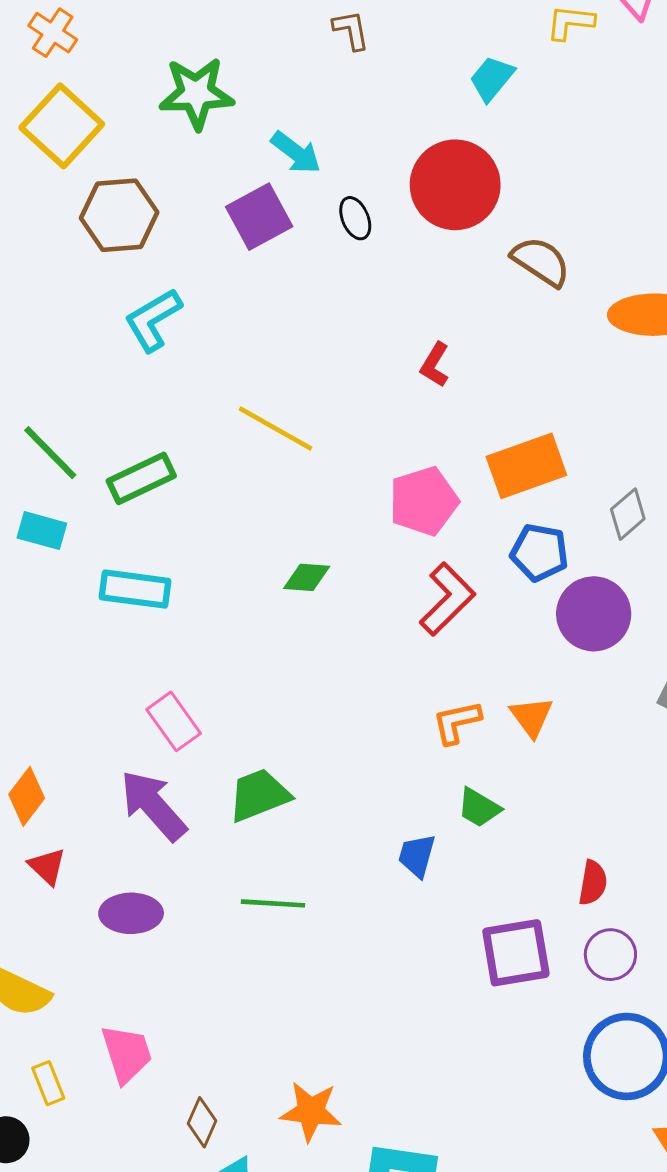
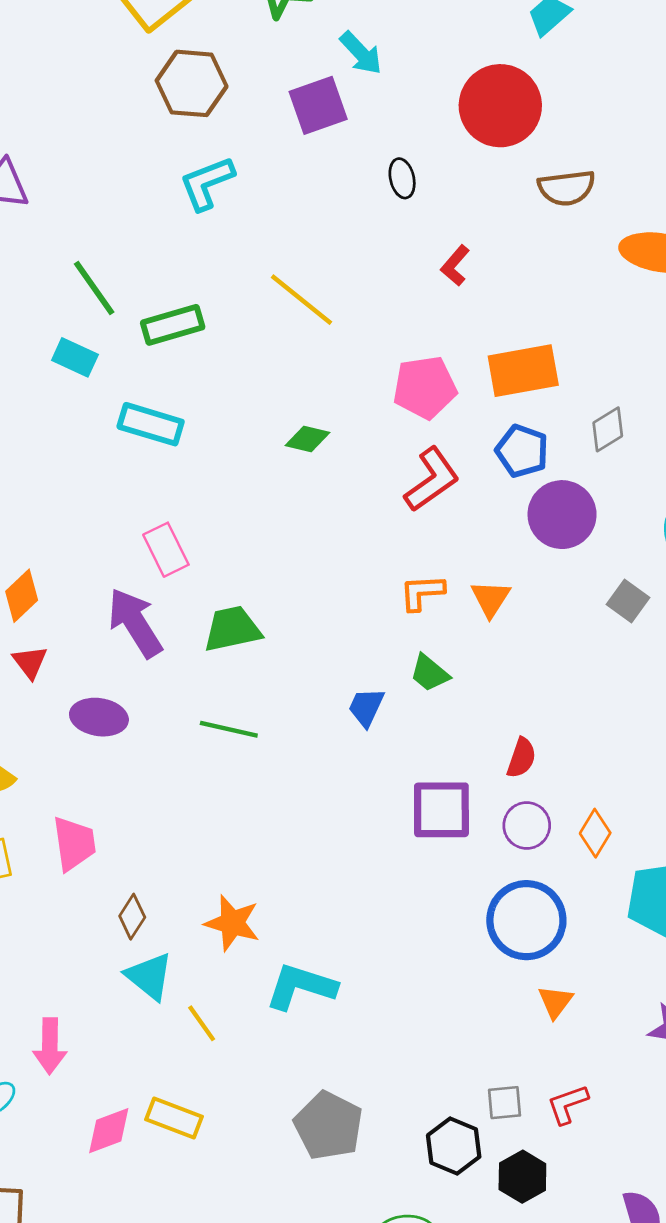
black ellipse: (355, 218) -> (402, 178), moved
brown semicircle: (541, 261) -> (567, 188), turned 130

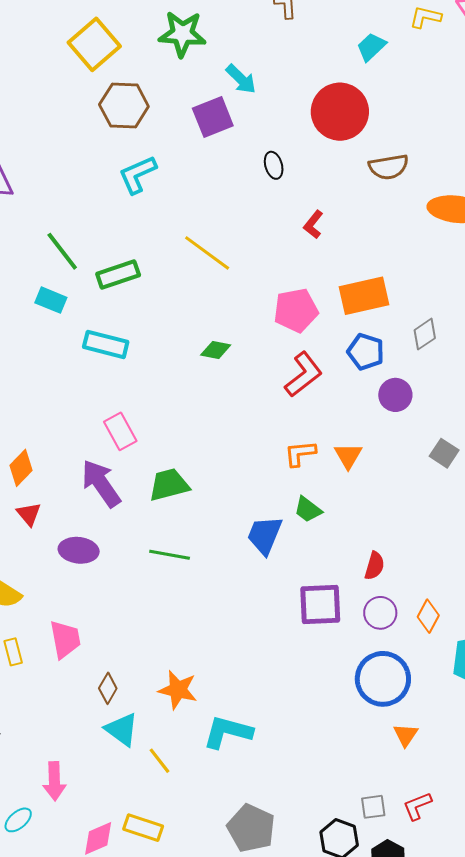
purple circle: (562, 515) -> (395, 395), size x0.7
blue trapezoid: (366, 707) -> (265, 535), size x1.4

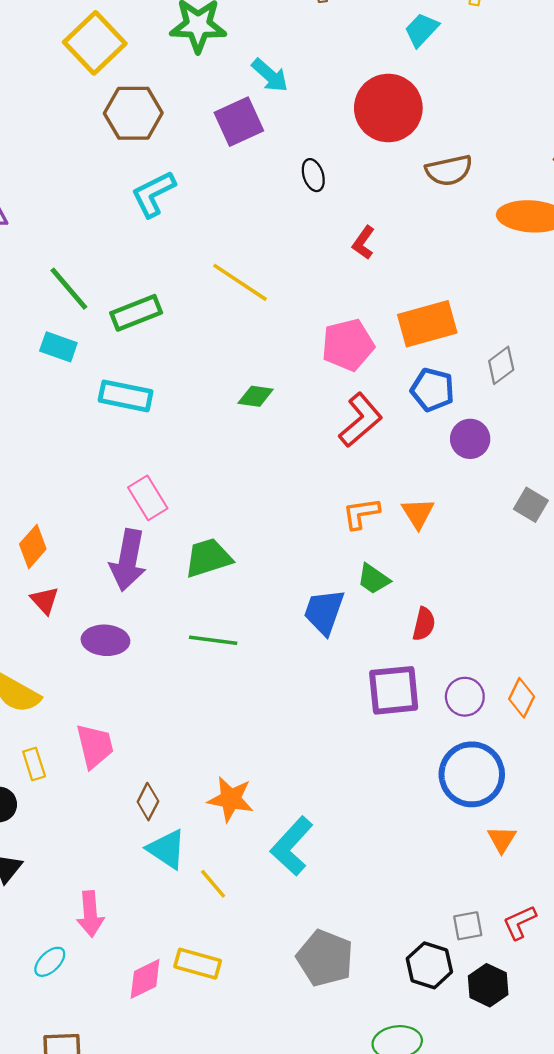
purple arrow: (101, 483) -> (128, 560), turned -132
red semicircle: (375, 566) -> (424, 624), moved
cyan L-shape: (228, 732) -> (292, 846), turned -60

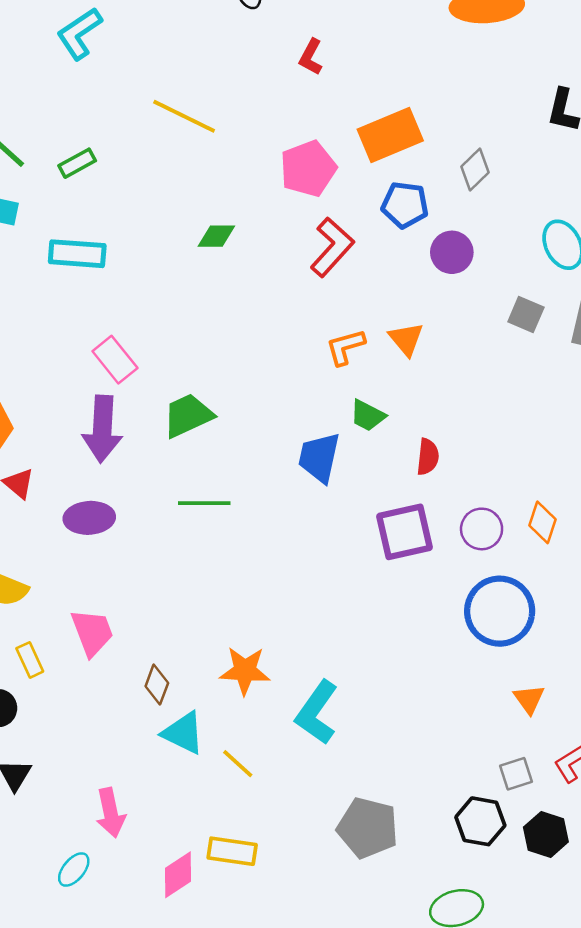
green rectangle: (136, 313) -> (77, 163), size x0.7
orange triangle: (502, 839) -> (529, 699), moved

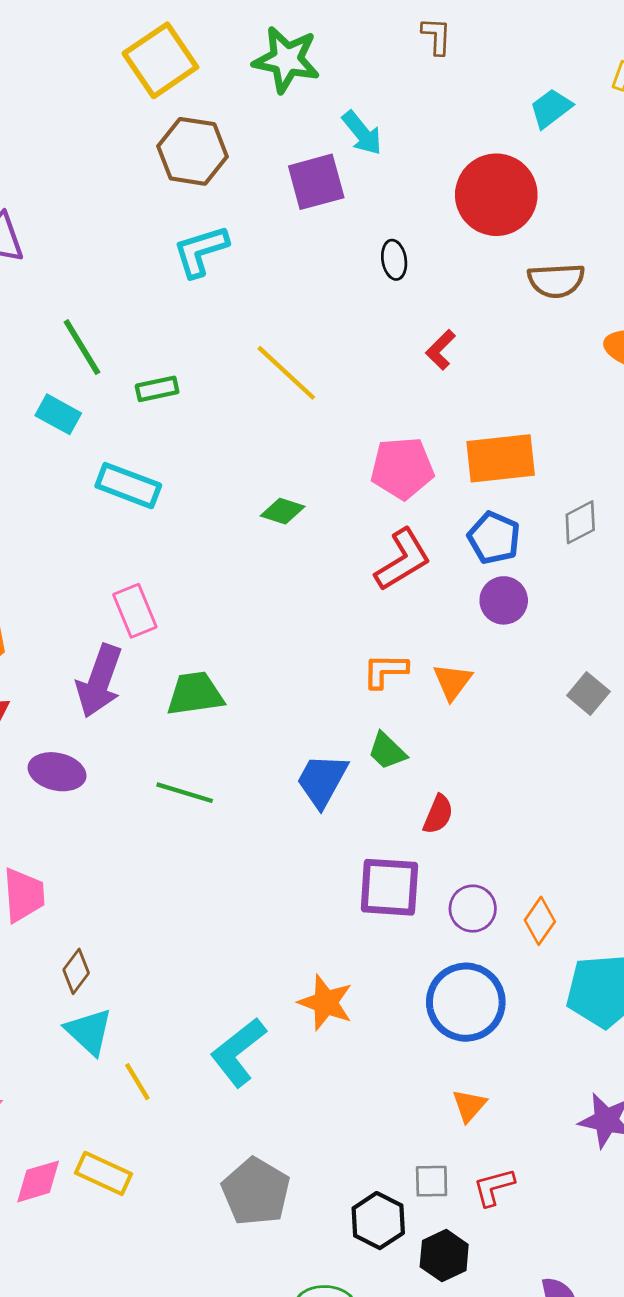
purple circle: (452, 252) -> (504, 600), moved
orange star: (245, 671) -> (326, 1003), moved

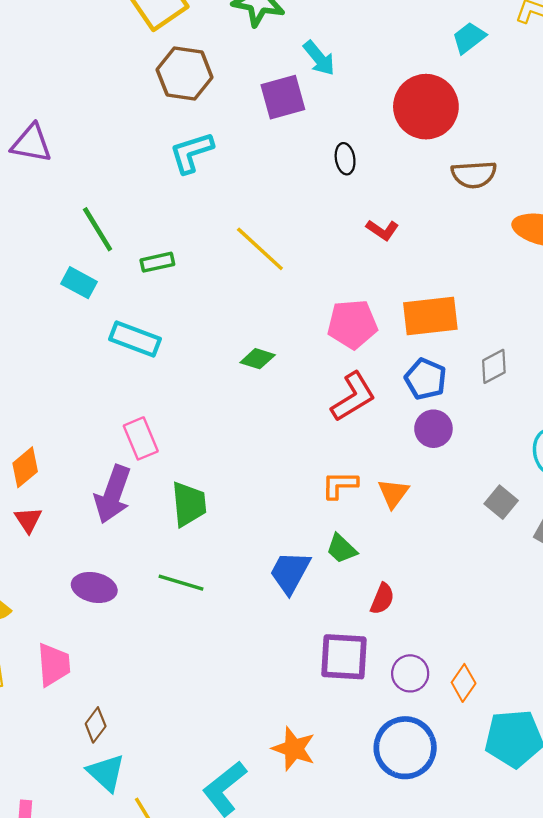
red L-shape: (441, 350) -> (382, 230), turned -100
green trapezoid: (195, 694) -> (189, 504), turned 93
purple ellipse: (57, 772) -> (94, 587), moved

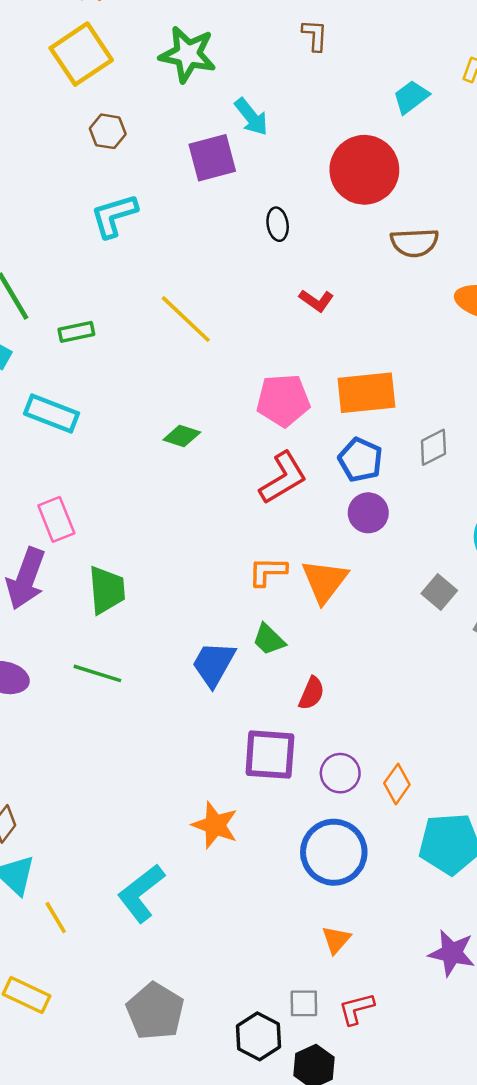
brown hexagon: (185, 73) -> (108, 131), size x0.6
orange triangle: (393, 493) -> (325, 581), size x1.4
orange star: (294, 749) -> (215, 825), moved

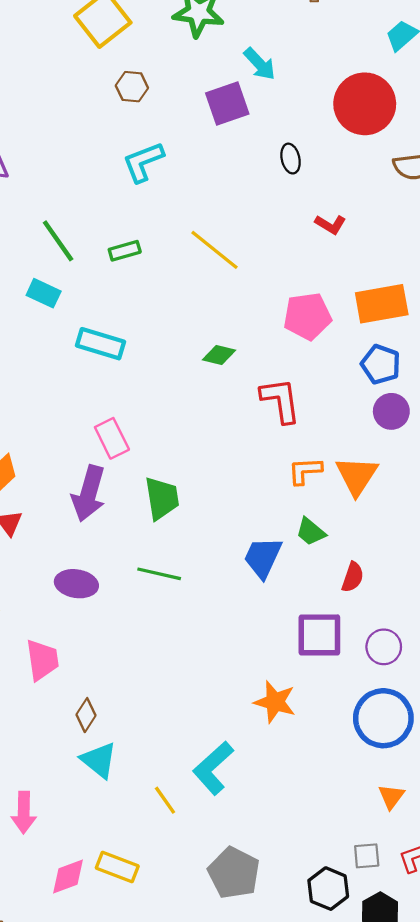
green rectangle: (76, 332) -> (125, 251), moved
red L-shape: (283, 478) -> (280, 400), moved, turned -63
yellow line: (56, 918) -> (165, 800), moved

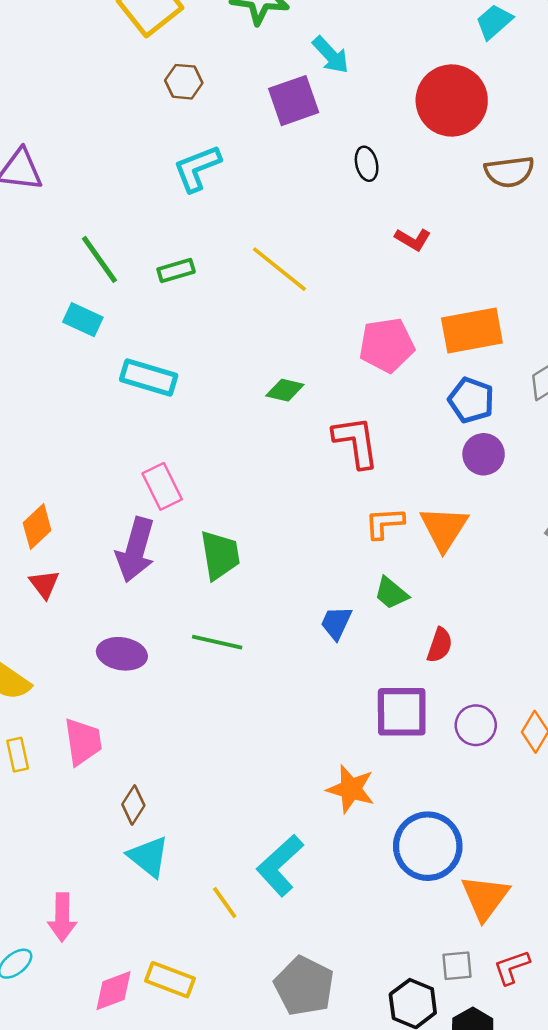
blue trapezoid: (263, 557) -> (336, 623), size x0.7
blue circle: (383, 718) -> (428, 846), moved
orange triangle: (391, 797) -> (485, 897), size x1.6

